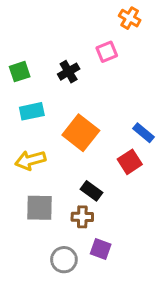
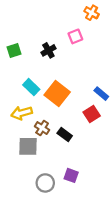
cyan rectangle: (32, 111) -> (31, 87), moved, turned 56
brown cross: (82, 217) -> (42, 128), moved, turned 32

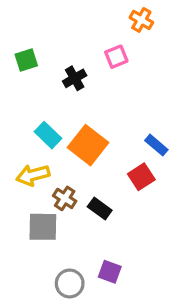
green square: (14, 50) -> (26, 60), moved

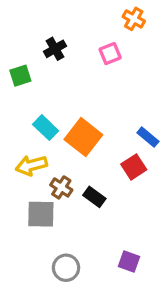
green square: (26, 60) -> (20, 76), moved
black cross: (75, 78) -> (55, 49), moved
purple square: (110, 272) -> (129, 261), moved

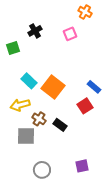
purple square: (129, 261) -> (82, 166), turned -32

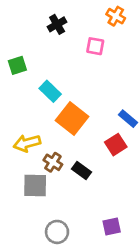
black cross: (35, 31) -> (57, 24), moved
pink square: (70, 34) -> (95, 46), turned 32
cyan rectangle: (29, 81) -> (50, 91), moved

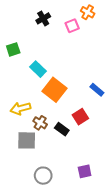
pink square: (95, 46) -> (72, 26), moved, turned -32
red square: (116, 145) -> (80, 117), moved

